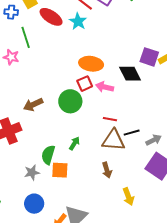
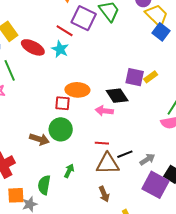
red square: (85, 84) -> (62, 103), moved, turned 35
pink arrow: (105, 87) -> (104, 111), moved
brown arrow: (33, 105) -> (39, 139), moved, turned -132
orange square: (60, 170) -> (16, 195), moved

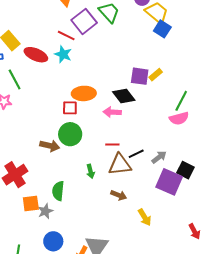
purple square: (84, 18) -> (84, 21), turned 30
green arrow: (69, 171) -> (90, 171), moved, turned 144
brown arrow: (104, 194) -> (119, 195), turned -42

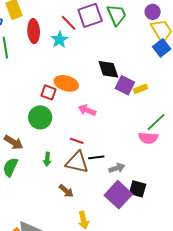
red ellipse: (36, 55) -> (34, 31), turned 45
black diamond: (124, 96) -> (108, 69), moved
brown arrow: (50, 146) -> (14, 142), moved
black square: (185, 170) -> (138, 189), turned -30

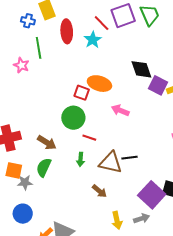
red line: (77, 141) -> (89, 138), moved
gray arrow: (117, 168) -> (142, 218), moved

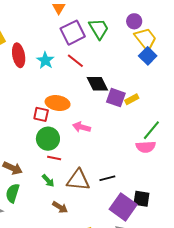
red line: (102, 23) -> (75, 61), moved
green circle: (73, 118) -> (48, 139), moved
black line: (130, 158) -> (107, 178), moved
green arrow: (81, 159) -> (48, 181), turned -40
brown arrow: (100, 191) -> (60, 207), moved

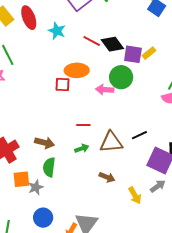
red ellipse: (19, 55) -> (29, 18), moved
red line: (75, 61) -> (92, 41), moved
green circle: (48, 139) -> (121, 77), moved
green arrow: (48, 181) -> (82, 148), turned -56
brown arrow: (60, 207) -> (107, 177), moved

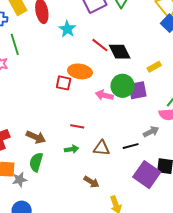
purple square: (133, 54) -> (137, 90), moved, turned -30
brown triangle: (111, 142) -> (102, 148), size x0.7
gray arrow: (158, 186) -> (151, 132), moved

